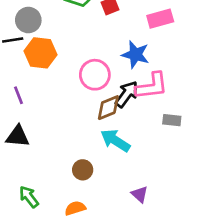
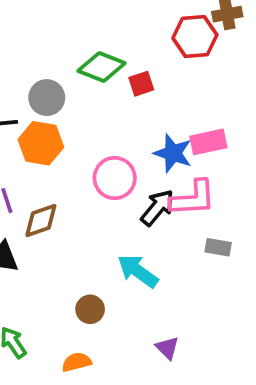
pink rectangle: (160, 19) -> (208, 142), moved
gray circle: (28, 20) -> (47, 98), moved
brown diamond: (108, 108) -> (41, 221), moved

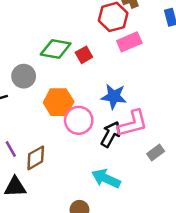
pink rectangle: (208, 142) -> (129, 42), moved
orange hexagon: (41, 143) -> (59, 102), moved
gray rectangle: (218, 247) -> (156, 153), turned -35

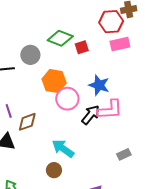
gray rectangle: (156, 153) -> (124, 154), moved
cyan arrow: (106, 179) -> (63, 149), moved

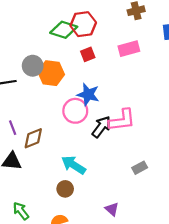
red hexagon: (111, 22) -> (83, 24), moved
green diamond: (60, 38) -> (64, 30), moved
orange hexagon: (54, 81) -> (51, 73), moved
blue star: (99, 85) -> (88, 94), moved

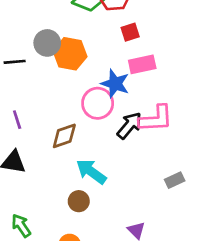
pink rectangle: (129, 49) -> (142, 64), moved
red square: (88, 54) -> (130, 32), moved
brown diamond: (33, 138) -> (64, 136), moved

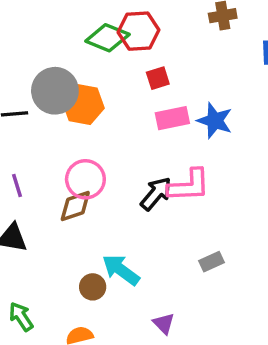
gray circle: (47, 43) -> (55, 91), size x1.4
blue star: (115, 84) -> (215, 121), moved
pink circle: (98, 103) -> (85, 179), moved
cyan arrow: (91, 172) -> (121, 270), moved

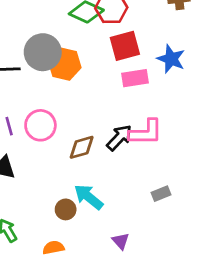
red square: (158, 78) -> (125, 46), size x1.6
blue star: (215, 121) -> (171, 59), moved
pink circle: (85, 179) -> (40, 125), moved
brown diamond: (75, 206) -> (82, 147), moved

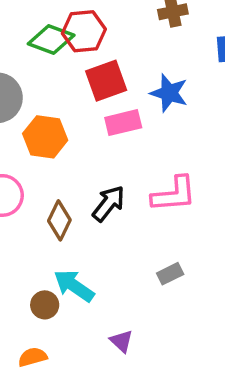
orange hexagon: (65, 64) -> (45, 137), moved
pink L-shape: (146, 132) -> (174, 194), moved
brown diamond: (82, 147) -> (59, 220), turned -44

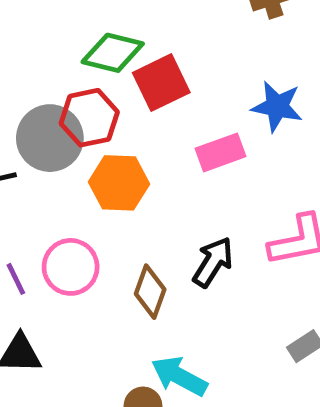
red hexagon: (84, 31) -> (89, 118), moved
red square: (106, 81) -> (161, 83), moved

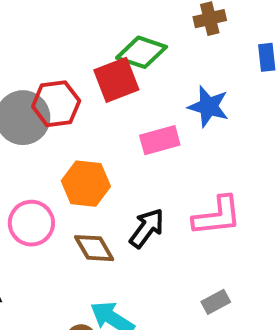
green diamond: (113, 53) -> (142, 52), moved
orange hexagon: (119, 183) -> (86, 184), moved
brown diamond: (150, 292) -> (94, 248), turned -54

